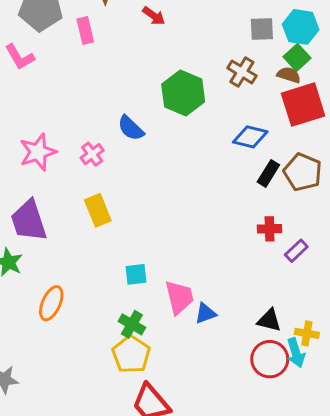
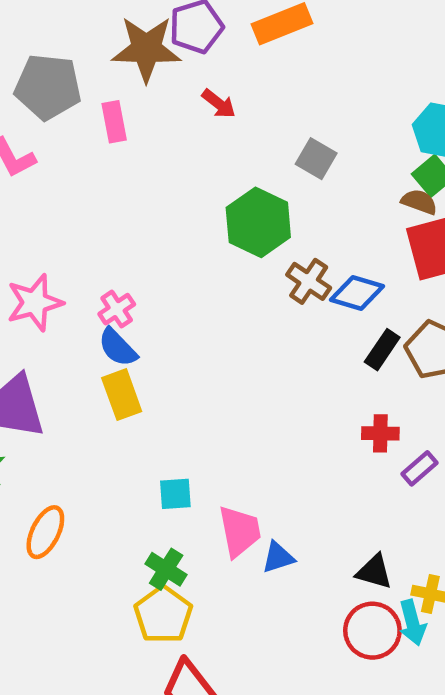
gray square: (262, 29) -> (316, 159), moved, turned 30
brown cross: (242, 72) -> (309, 281), moved
blue semicircle: (131, 128) -> (118, 347), moved

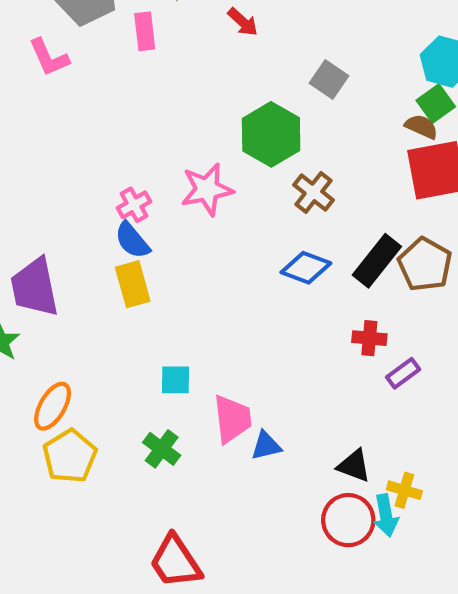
blue diamond: (357, 293) -> (306, 268), moved
pink star: (35, 303) -> (207, 189), moved
black rectangle: (382, 350) -> (377, 261), size x1.4
yellow pentagon: (163, 615) -> (70, 456), moved

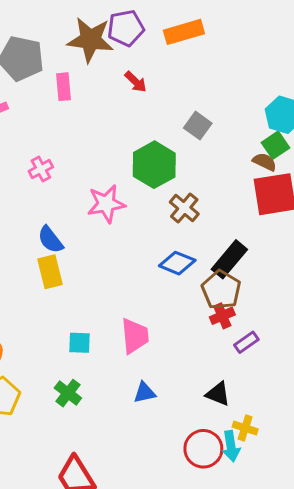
pink cross: (134, 205) -> (41, 169), moved
brown pentagon: (425, 264) -> (221, 290), moved
red cross: (369, 338) -> (222, 316), turned -30
pink trapezoid: (232, 419) -> (135, 336), moved
black triangle: (354, 466) -> (218, 394), moved

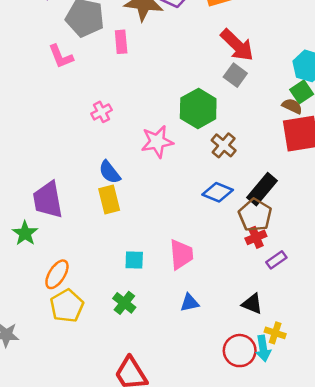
red arrow: (136, 82) -> (237, 45), moved, size x1.8

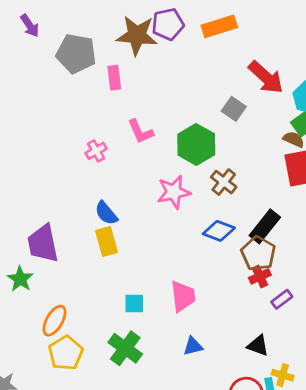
red arrow: (237, 45) -> (266, 77), moved
pink L-shape: (61, 56) -> (141, 131), moved
pink star: (157, 142) -> (174, 192), moved
green cross: (124, 303) -> (125, 348), size x1.4

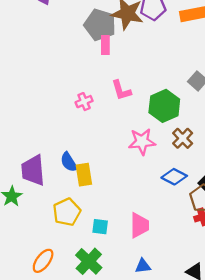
gray pentagon: (76, 54) -> (100, 25), moved
blue semicircle: (106, 213) -> (69, 162), moved
orange ellipse: (55, 321) -> (43, 261), moved
yellow pentagon: (66, 353) -> (67, 212), moved

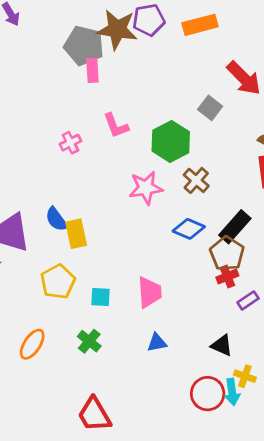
green cross: (89, 261) -> (89, 341), size x0.7

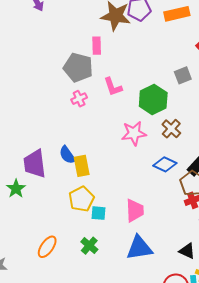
gray pentagon: (84, 46) -> (78, 67), moved
gray square: (210, 108) -> (183, 75), turned 30
yellow pentagon: (58, 282) -> (81, 199), moved
blue triangle: (157, 343) -> (139, 248), size x1.8

